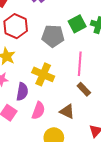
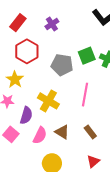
brown rectangle: (84, 89) -> (90, 132), moved
brown triangle: (67, 111) -> (62, 132), moved

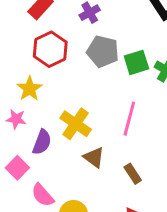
gray pentagon: (62, 65) -> (103, 51), moved
brown triangle: (62, 132) -> (94, 157), moved
pink semicircle: (40, 135) -> (43, 195), moved, turned 108

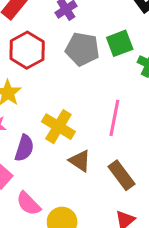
green square: (136, 62) -> (120, 43), moved
brown rectangle: (133, 174) -> (121, 175), size x1.4

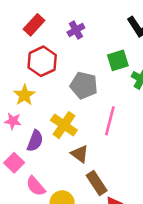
gray pentagon: (82, 49) -> (84, 85), moved
brown rectangle: (121, 175) -> (97, 183), moved

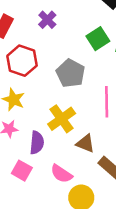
gray pentagon: (84, 85) -> (71, 73), turned 30
yellow cross: (64, 125) -> (62, 119), turned 35
pink semicircle: (36, 186) -> (61, 174), moved

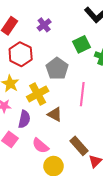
yellow cross: (62, 119) -> (38, 94), moved
brown triangle: (85, 143) -> (55, 114), moved

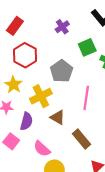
purple cross: (44, 25) -> (62, 27), moved
brown rectangle: (79, 146) -> (81, 139), moved

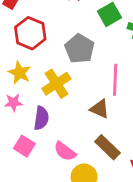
brown triangle: (58, 117) -> (100, 109), moved
brown rectangle: (81, 139) -> (108, 147), moved

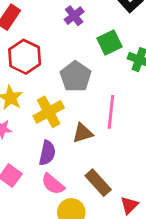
brown triangle: (100, 109) -> (83, 133), moved, turned -45
purple semicircle: (41, 118) -> (47, 153), moved

